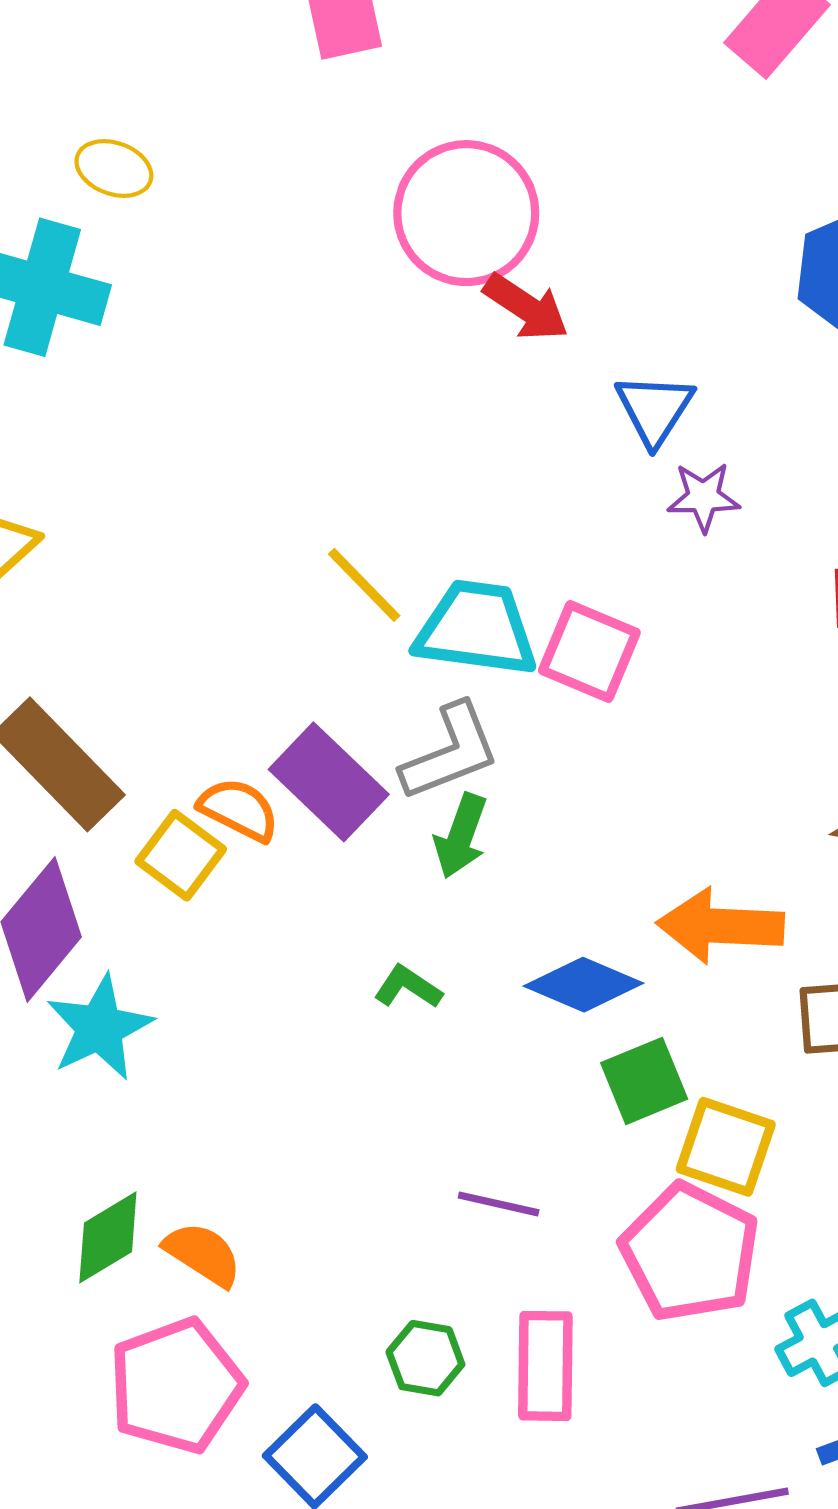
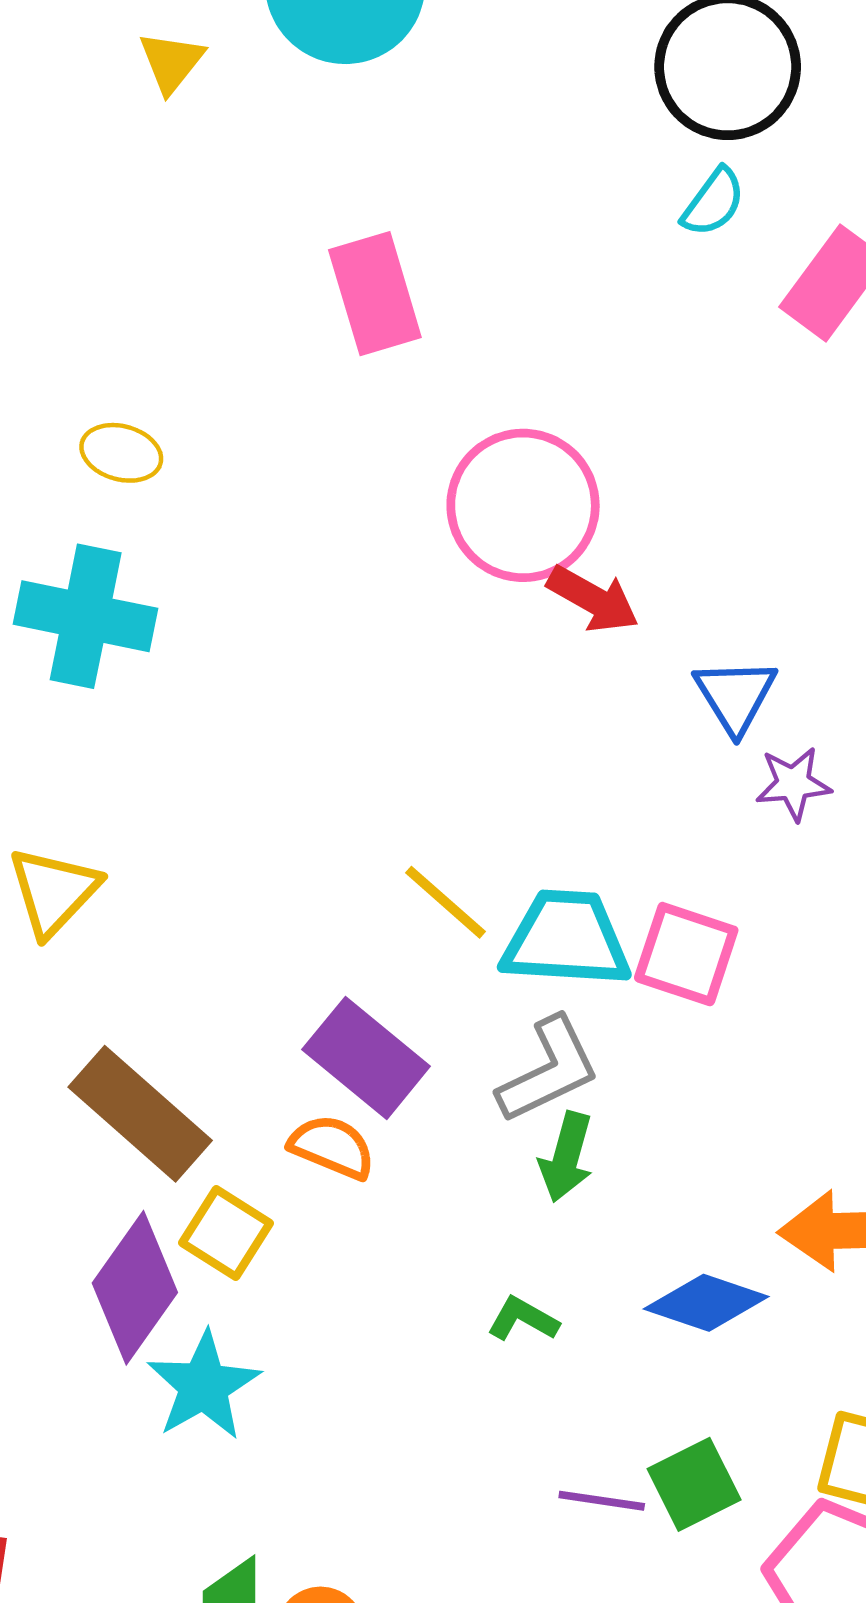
yellow ellipse: (114, 168) -> (121, 453), moved
purple rectangle: (329, 782) -> (366, 1058), moved
yellow square: (181, 855) -> (226, 1233), moved
green square: (644, 1081) -> (694, 1484), moved
purple line: (499, 1204) -> (602, 1501), moved

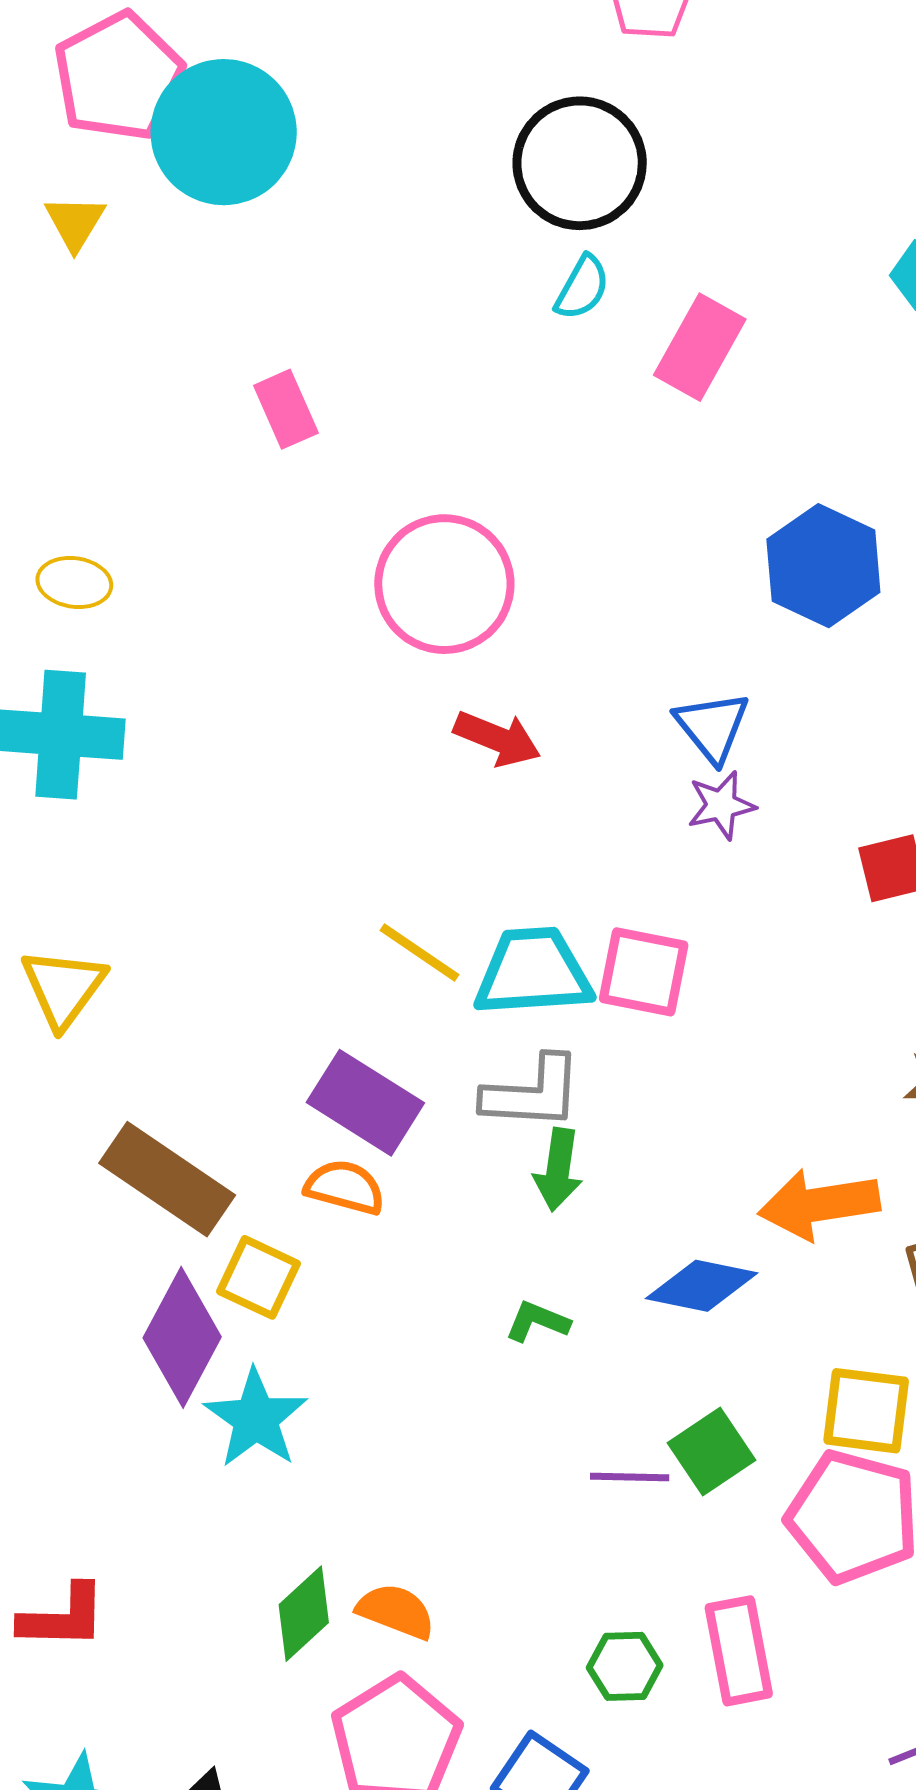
pink rectangle: (375, 294) -> (286, 409), size x0.7
red arrow: (593, 599) -> (497, 739), moved
blue triangle: (735, 696) -> (712, 727), moved
gray L-shape: (549, 1070) -> (532, 1093), turned 36

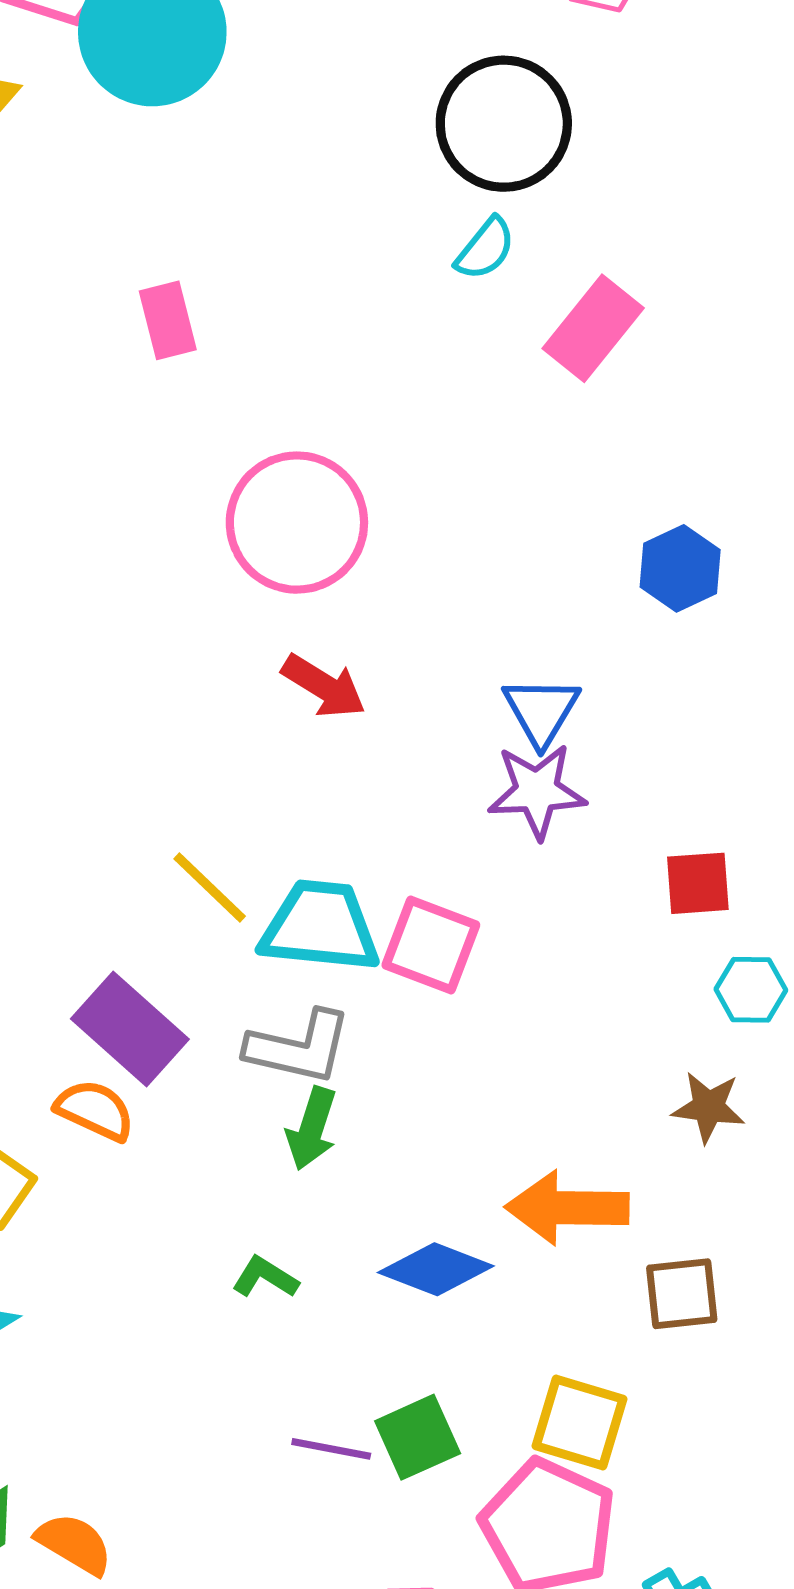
blue hexagon: (823, 566) -> (680, 568), size x0.7
purple star: (721, 805) -> (537, 791), size x1.4

